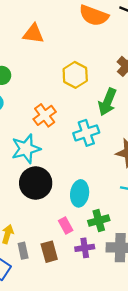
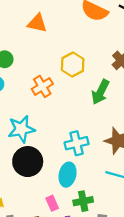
orange cross: (45, 115) -> (42, 86), moved
cyan cross: (86, 133) -> (77, 143), moved

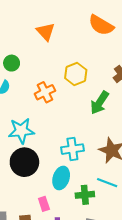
orange triangle: (37, 23) -> (46, 32), turned 30
green cross: (83, 201) -> (85, 195), moved

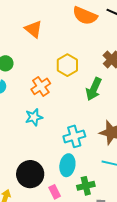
cyan star: (21, 131) -> (34, 117), moved, size x0.7
black circle: (24, 162) -> (30, 174), moved
green cross: (85, 195) -> (86, 186), moved

